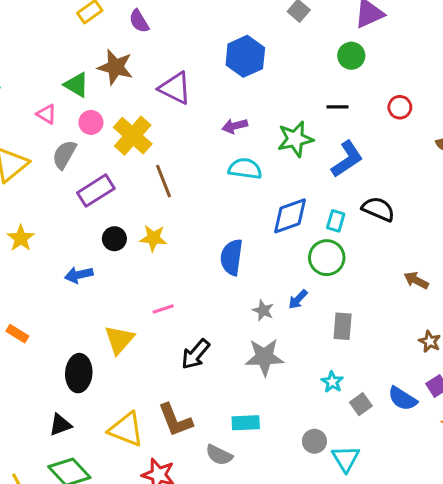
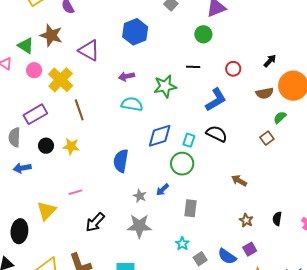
gray semicircle: (64, 155) -> (15, 137), moved, turned -30
blue L-shape: (347, 159) -> (216, 100), moved

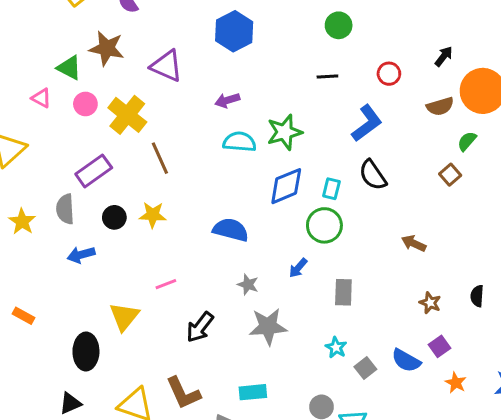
green star: (165, 86) -> (285, 132), moved
black semicircle: (217, 134) -> (373, 175), turned -145
blue semicircle: (121, 161) -> (231, 230), turned 100
gray star: (140, 196) -> (248, 285), moved

